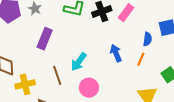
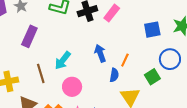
blue semicircle: (147, 39) -> (114, 75), moved

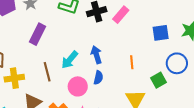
blue arrow: (100, 53) -> (96, 55), moved
orange line: (125, 60) -> (132, 62), turned -32
blue semicircle: (114, 75) -> (98, 78), moved

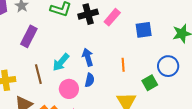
blue square: (161, 33) -> (144, 30), moved

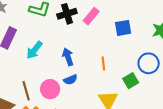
cyan arrow: (61, 62) -> (34, 50), moved
brown line: (38, 74) -> (26, 91), moved
blue semicircle: (90, 80) -> (70, 80), turned 56

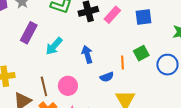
blue square: (123, 28) -> (143, 17), moved
blue semicircle: (70, 80) -> (107, 77), moved
green square: (131, 81) -> (141, 53), moved

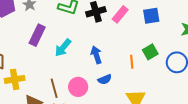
blue semicircle: (107, 77) -> (105, 79), moved

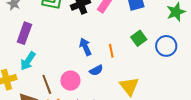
cyan arrow: (63, 48) -> (28, 61), moved
orange line: (132, 62) -> (111, 51), moved

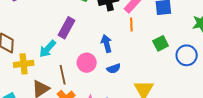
purple rectangle: (24, 33) -> (66, 28), moved
orange line: (111, 51) -> (131, 24), moved
pink circle: (70, 81) -> (87, 63), moved

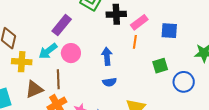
purple rectangle: (66, 28) -> (62, 25), moved
pink circle: (87, 63) -> (71, 53), moved

